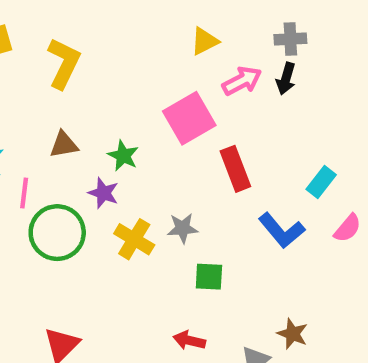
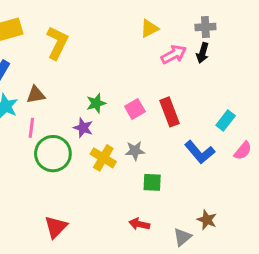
pink square: (189, 118) -> (135, 109), moved, size x0.6
brown triangle: (64, 145) -> (36, 95), moved
green star: (123, 156) -> (96, 103), turned 30

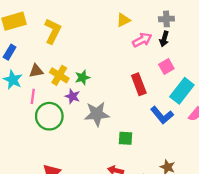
pink square: (135, 109) -> (166, 66), moved
cyan rectangle: (226, 121) -> (182, 91), size x1.6
gray star: (135, 151) -> (97, 114), moved, size x1.6
yellow cross: (103, 158) -> (59, 75), moved

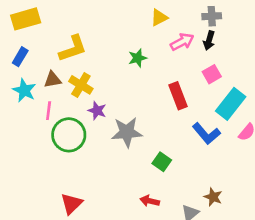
yellow L-shape: (53, 31) -> (73, 49), moved, turned 45
green star: (82, 78) -> (138, 58), moved
green square: (126, 138) -> (162, 162), turned 32

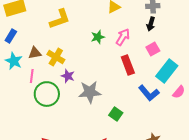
pink arrow: (182, 42) -> (123, 37), moved, turned -30
yellow L-shape: (73, 49) -> (60, 19), moved

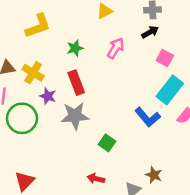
black arrow: (151, 24) -> (150, 32), turned -136
green star: (98, 37) -> (75, 48), moved
pink square: (153, 49) -> (165, 58), moved, turned -32
red rectangle: (128, 65) -> (76, 83), moved

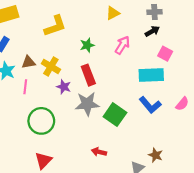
cyan rectangle: (170, 90) -> (151, 75), moved, turned 50
green circle: (22, 118) -> (41, 121), moved
green square: (107, 143) -> (115, 115), moved, size x1.5
red arrow: (96, 179) -> (99, 152), moved

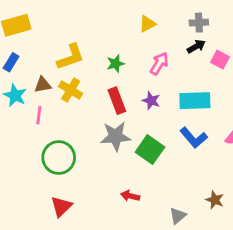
yellow L-shape: (55, 26) -> (71, 57), moved
pink square: (165, 54) -> (220, 60), moved
purple star: (64, 87) -> (151, 101), moved
brown star: (156, 155) -> (215, 200), moved

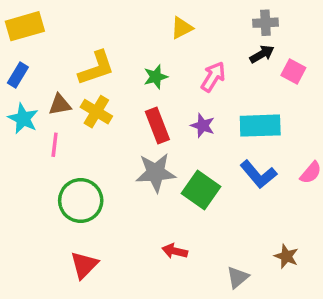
yellow triangle: (147, 24) -> (182, 28), moved

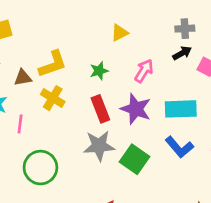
brown triangle: (60, 105) -> (23, 78), moved
purple star: (203, 126) -> (136, 109), size x1.6

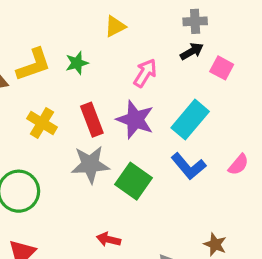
green star: (99, 71) -> (77, 63), moved
yellow cross: (53, 98) -> (42, 123), moved
cyan rectangle: (181, 109) -> (190, 120), turned -48

